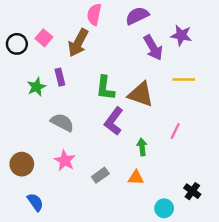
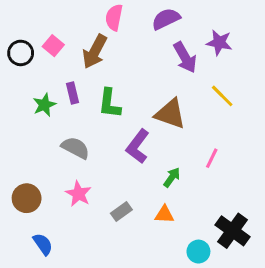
yellow line: (184, 79) -> (222, 96), turned 45
green L-shape: (105, 88) -> (110, 103), moved
green arrow: (142, 147) -> (172, 177), turned 42
black cross: (192, 191) -> (233, 231), size x1.6

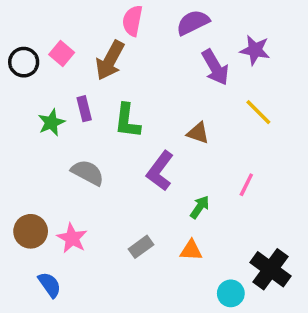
brown triangle: (170, 114) -> (198, 133), size x0.6
pink star: (78, 194) -> (72, 238), moved

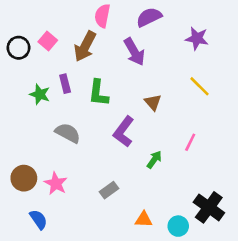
purple arrow: (215, 67) -> (134, 52), moved
green star: (51, 123) -> (40, 94), turned -30
brown triangle: (198, 133) -> (153, 102), turned 30
orange triangle: (191, 250) -> (144, 219), moved

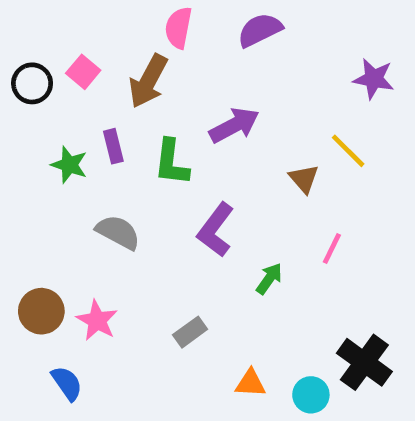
purple star: (197, 38) -> (374, 79), moved
purple arrow: (134, 52) -> (234, 125), moved, turned -88
brown triangle: (153, 102) -> (304, 179), moved

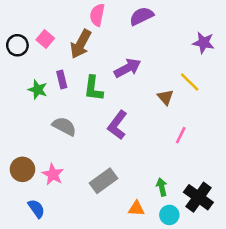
green arrow: (269, 279) -> (162, 187), moved, turned -48
gray rectangle: (190, 332) -> (104, 181), size x1.5

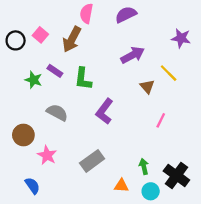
purple arrow: (128, 68) -> (133, 55), moved
purple rectangle: (62, 79) -> (55, 71), turned -42
brown circle: (22, 169) -> (23, 135), moved

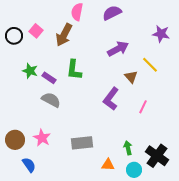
purple rectangle: (55, 71) -> (49, 78), moved
purple L-shape: (104, 111) -> (111, 99), moved
brown circle: (23, 135) -> (15, 140), moved
gray rectangle: (92, 161) -> (82, 143), turned 30

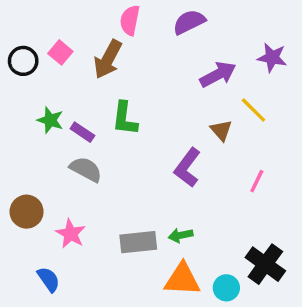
purple arrow: (118, 49) -> (218, 74), moved
pink line: (143, 107) -> (257, 181), moved
brown circle: (15, 140) -> (27, 212), moved
green arrow: (128, 148) -> (181, 235), moved, turned -88
orange triangle: (108, 165) -> (182, 279), size x1.6

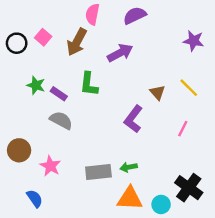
purple arrow: (218, 74) -> (120, 53), moved
yellow line: (253, 110) -> (189, 88), moved

